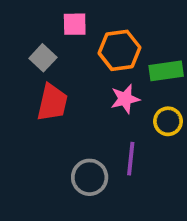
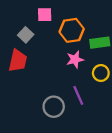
red trapezoid: (52, 103) -> (18, 61), moved
purple line: (131, 159) -> (78, 95), turned -30

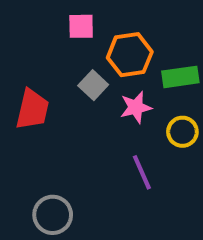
gray square: (26, 35) -> (93, 85), moved
gray circle: (54, 107) -> (53, 215), moved

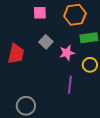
orange hexagon: (130, 55) -> (75, 15), moved
purple line: (142, 172) -> (70, 85), turned 30

